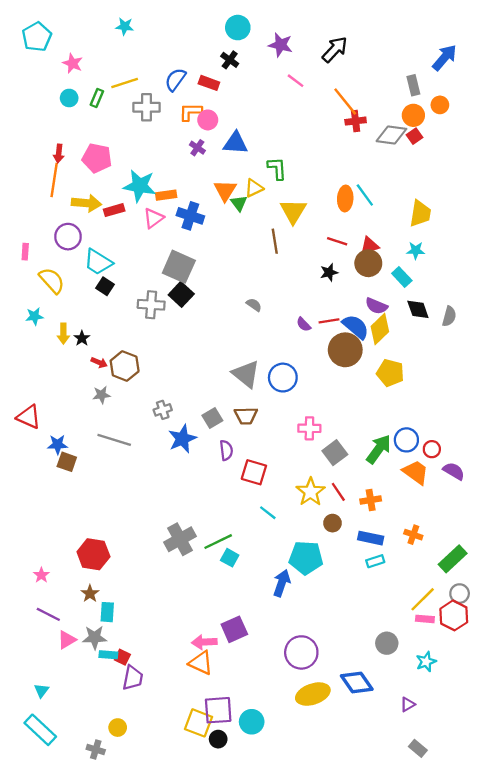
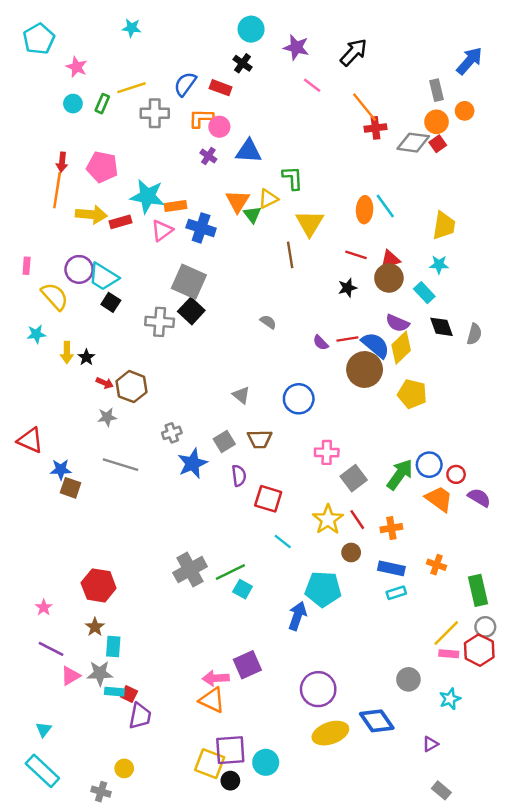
purple circle: (68, 237) -> (79, 269), moved
gray triangle: (246, 374) -> (241, 395), moved, size x0.6
green rectangle: (453, 559) -> (478, 590), turned -60

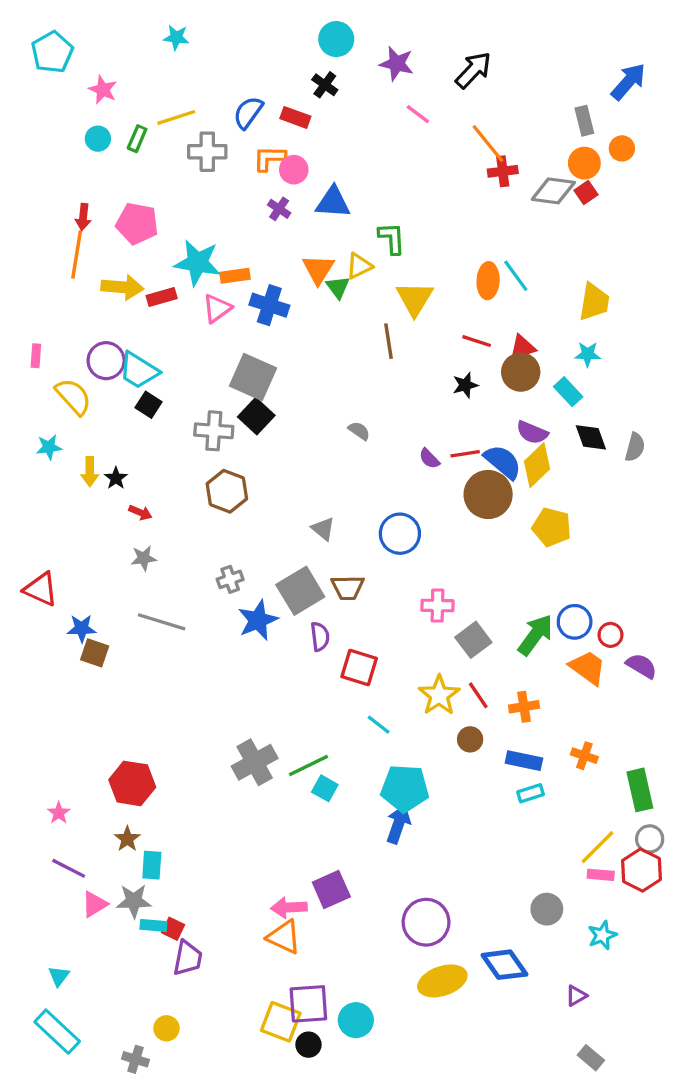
brown hexagon: (132, 387) -> (227, 491), moved
gray square: (224, 441) -> (300, 591), size x1.6
cyan pentagon: (323, 589) -> (405, 788), moved

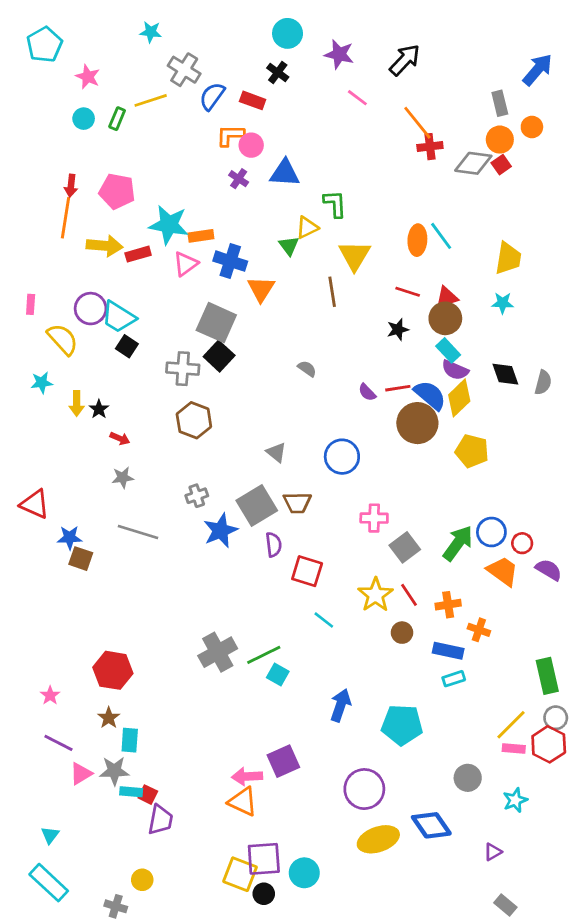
gray cross: (207, 152) -> (184, 70), moved, turned 32
orange triangle: (318, 269) -> (261, 289), moved
cyan rectangle: (568, 392) -> (448, 350), moved
orange cross: (584, 756) -> (479, 630), moved
cyan pentagon: (405, 788) -> (402, 725), moved

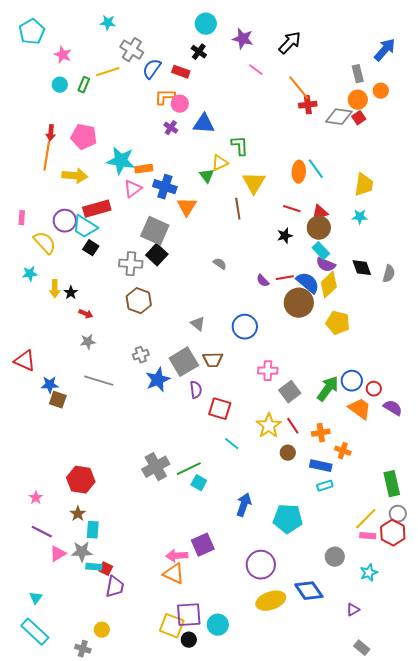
red rectangle: (138, 254) -> (97, 209), moved, size x1.5

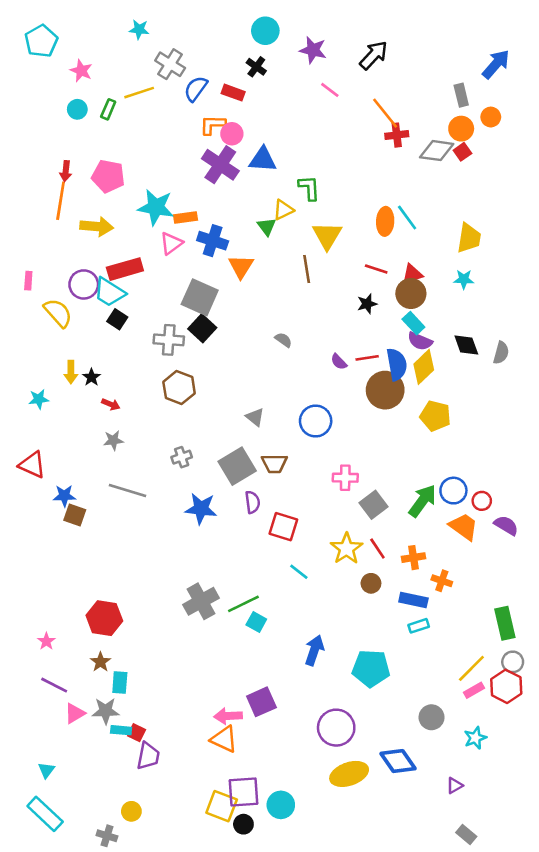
purple cross: (171, 128) -> (220, 165), size x2.0
cyan star: (30, 274) -> (39, 399), moved
blue semicircle: (308, 283) -> (397, 364), turned 40
blue star: (158, 380) -> (201, 509), moved, turned 30
pink rectangle: (368, 536) -> (474, 690), turned -35

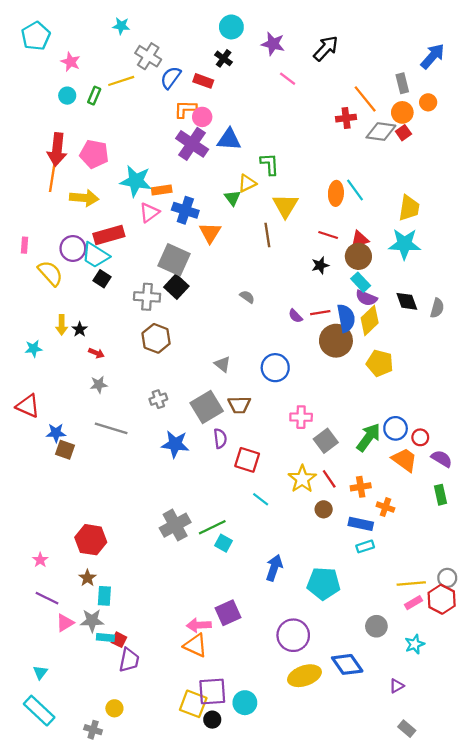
orange line: (385, 113) -> (365, 99), moved
red arrow: (66, 171) -> (57, 150), size x1.8
cyan star: (464, 279) -> (405, 244), size x1.8
green rectangle: (505, 623) -> (440, 495), moved, size x0.7
yellow line: (471, 668) -> (411, 584), turned 40

